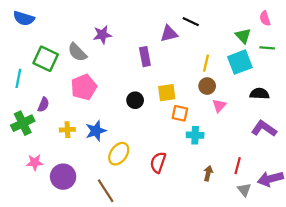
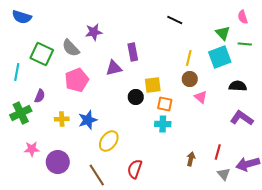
purple triangle: (169, 34) -> (114, 68), moved
black circle: (135, 100) -> (136, 97), moved
pink triangle: (219, 106) -> (201, 97), turned -32
cyan cross: (195, 135) -> (163, 124), moved
red semicircle: (158, 162) -> (135, 169), moved

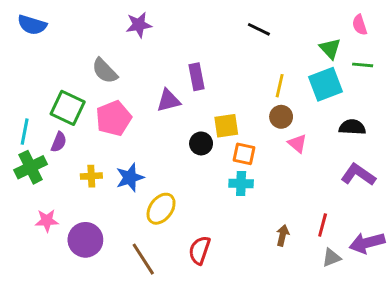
purple star: (94, 32) -> (139, 25), moved
green square: (42, 54) -> (68, 108), moved
cyan line: (17, 72) -> (25, 132), moved
gray triangle: (224, 174) -> (332, 258), turned 48

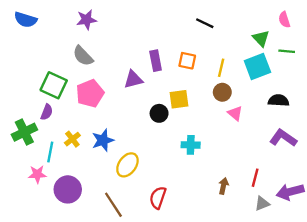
purple star: (139, 25) -> (86, 20), moved
cyan line: (25, 132) -> (50, 152), moved
orange square: (244, 154) -> (187, 61), moved
yellow cross: (91, 176) -> (72, 139), turned -35

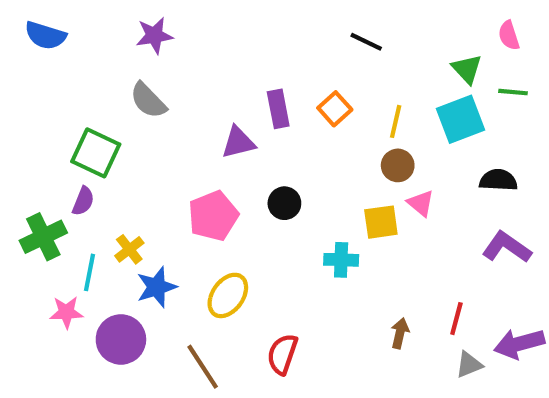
orange square: (187, 61) -> (335, 109), turned 36
pink pentagon: (90, 93) -> (213, 216), moved
yellow square: (179, 99) -> (381, 222), moved
blue star: (103, 140) -> (157, 287), moved

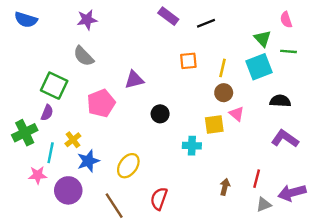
black line: (366, 42) -> (206, 23), turned -48
purple rectangle: (278, 109) -> (168, 16), moved, turned -42
orange square: (335, 109) -> (188, 61), turned 36
pink pentagon: (213, 216) -> (101, 103), moved

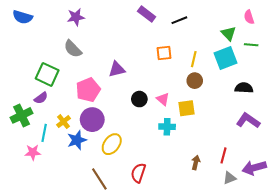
purple semicircle: (47, 113) -> (41, 98), turned 32
pink triangle: (237, 114) -> (163, 99), moved
purple circle: (68, 190) -> (92, 120), moved

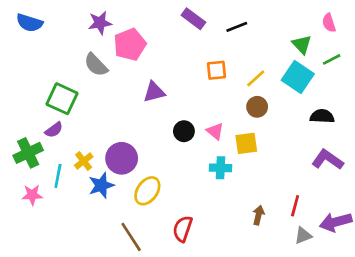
green line: (251, 45) -> (332, 59), turned -32
cyan square: (225, 58) -> (298, 77), turned -35
yellow line: (194, 59) -> (256, 78), turned 35
pink pentagon: (88, 90) -> (130, 45), moved
pink star: (33, 152) -> (32, 195), moved

